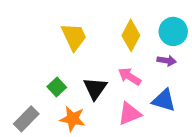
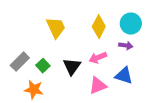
pink arrow: (130, 76) -> (98, 58), turned -54
gray rectangle: (26, 119) -> (20, 62), moved
orange star: (73, 119) -> (34, 90), moved

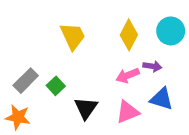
purple arrow: (126, 46) -> (152, 66), moved
black triangle: (72, 67) -> (86, 108), moved
orange star: (34, 90) -> (18, 117), moved

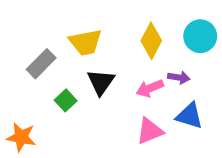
yellow trapezoid: (73, 36) -> (85, 42), turned 104
gray rectangle: (26, 81) -> (41, 64), moved
black triangle: (86, 108) -> (101, 82), moved

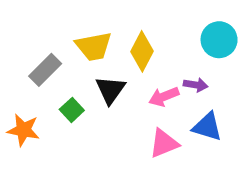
yellow diamond: (151, 41) -> (142, 51), moved
orange star: (21, 137) -> (23, 130), moved

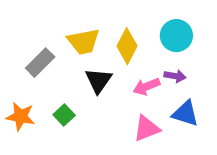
cyan circle: (219, 40) -> (176, 36), moved
green square: (72, 110) -> (64, 115), moved

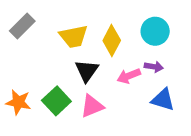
gray rectangle: (40, 63) -> (22, 26), moved
green square: (64, 115) -> (56, 101), size x1.5
pink triangle: (146, 128) -> (92, 106), moved

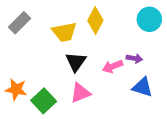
cyan circle: (155, 31) -> (149, 19), moved
yellow diamond: (112, 40) -> (95, 20), moved
green square: (56, 101) -> (44, 101), moved

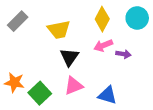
yellow diamond: (95, 20) -> (102, 19), moved
pink arrow: (113, 66) -> (103, 45), moved
blue triangle: (142, 87) -> (108, 95), moved

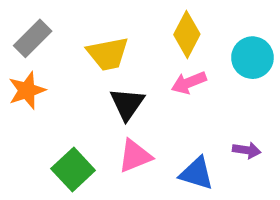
cyan circle: (137, 18) -> (252, 58), moved
purple arrow: (123, 54) -> (247, 150), moved
orange star: (14, 83) -> (27, 90), moved, turned -30

